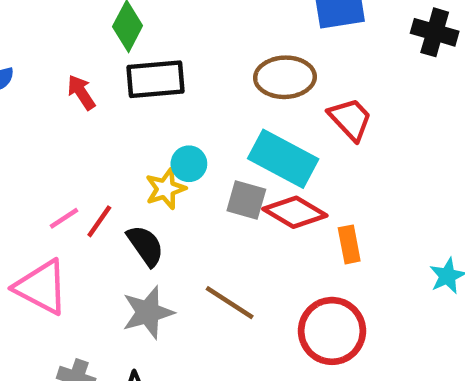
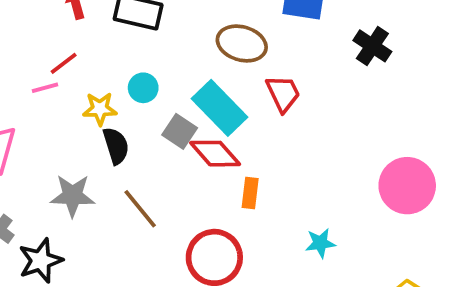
yellow star: (165, 189) -> (100, 109), moved
pink line: (64, 218) -> (45, 88), moved
red line: (99, 221) -> (64, 63), moved
black semicircle: (145, 246) -> (116, 146), moved

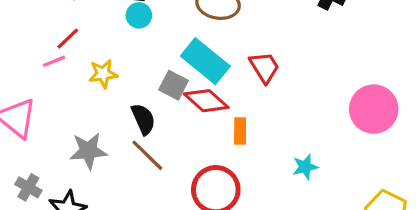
cyan circle: (143, 88) -> (139, 15), moved
red trapezoid: (283, 93) -> (264, 67), moved
black semicircle: (116, 146) -> (143, 119), moved

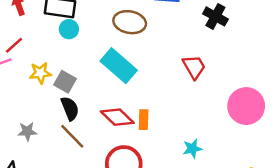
red trapezoid: (264, 67) -> (194, 67), moved
gray square: (174, 85) -> (65, 82), moved
red diamond: (206, 101) -> (117, 117), moved
gray star: (88, 151) -> (27, 131), size x0.7

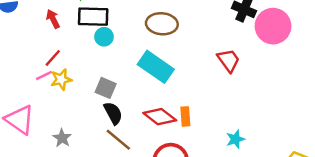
yellow star: (40, 73) -> (61, 79), moved
pink circle: (246, 106) -> (273, 26), moved
gray star: (27, 131) -> (62, 138), moved, turned -30

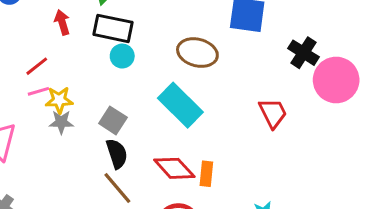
red line: (53, 58) -> (37, 66), moved
gray star: (62, 138) -> (61, 122), moved, turned 30

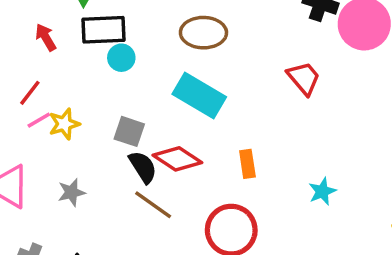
gray star: (61, 122) -> (71, 192), moved
red diamond: (174, 168) -> (177, 159), moved

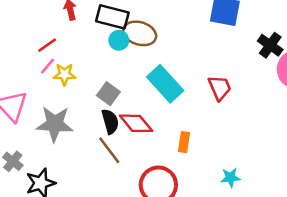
brown ellipse: (203, 33) -> (140, 33), moved
red trapezoid: (304, 78) -> (220, 88), moved
pink line: (39, 120) -> (47, 66), turned -36
gray star: (71, 192) -> (55, 124), size x1.8

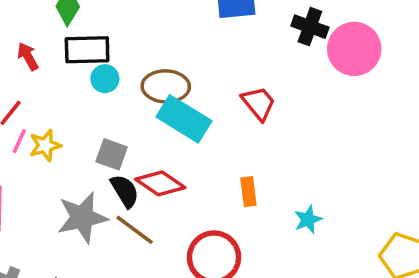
brown ellipse: (140, 33) -> (166, 86), moved
gray star: (55, 124) -> (82, 218), moved
orange rectangle: (184, 142) -> (248, 192), moved

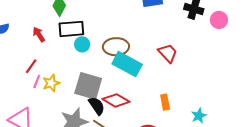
pink circle: (354, 49) -> (219, 20), size x0.6
gray square: (112, 154) -> (88, 86), size x1.6

